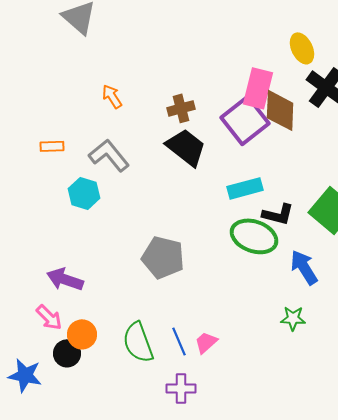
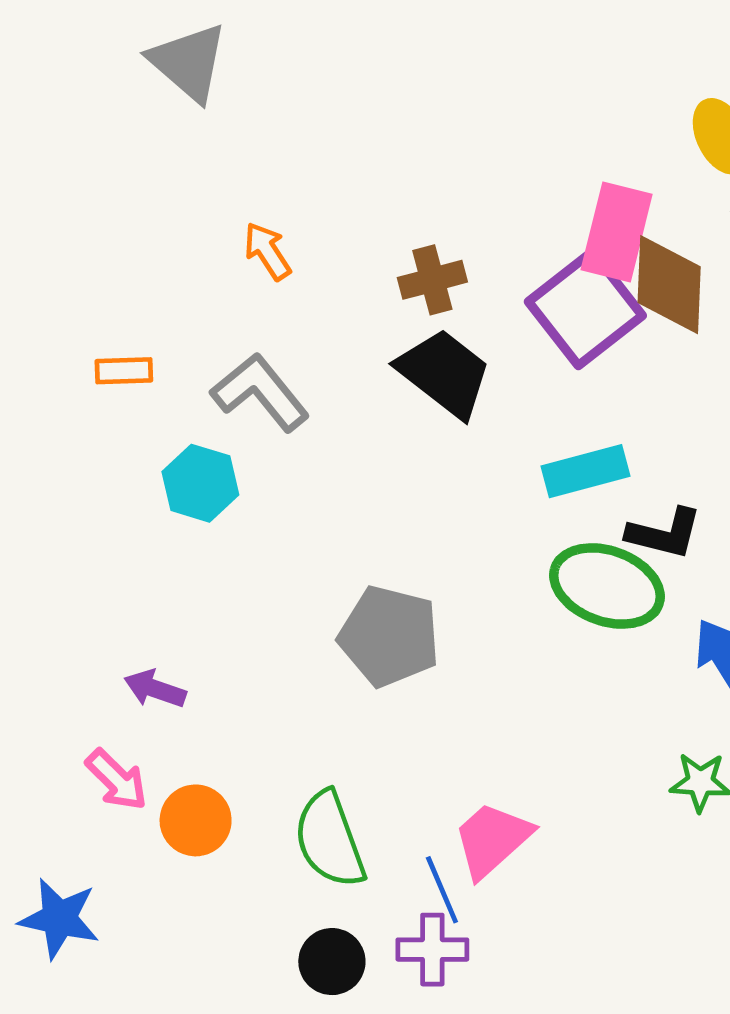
purple arrow: (65, 279) -> (155, 689), size x0.7
blue line: (179, 341) -> (442, 890), moved
pink trapezoid: (206, 342) -> (492, 840), size x1.5
black circle: (67, 353) -> (332, 962), moved

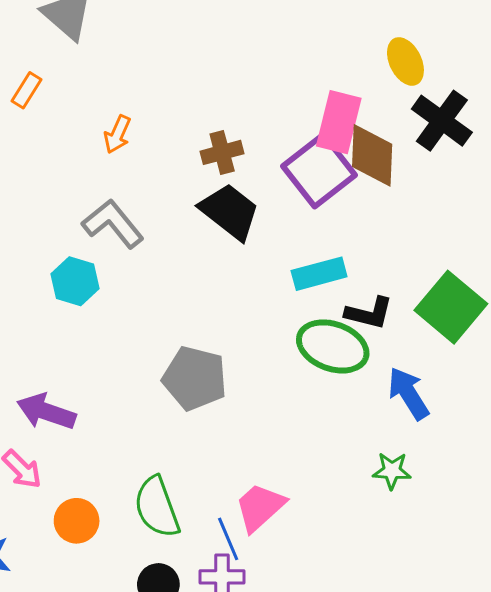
orange arrow: (267, 251) -> (117, 134), turned -123
orange rectangle: (124, 371) -> (27, 90), moved, turned -56
purple arrow: (155, 689) -> (46, 412), size x1.5
orange circle: (196, 820) -> (77, 521), moved

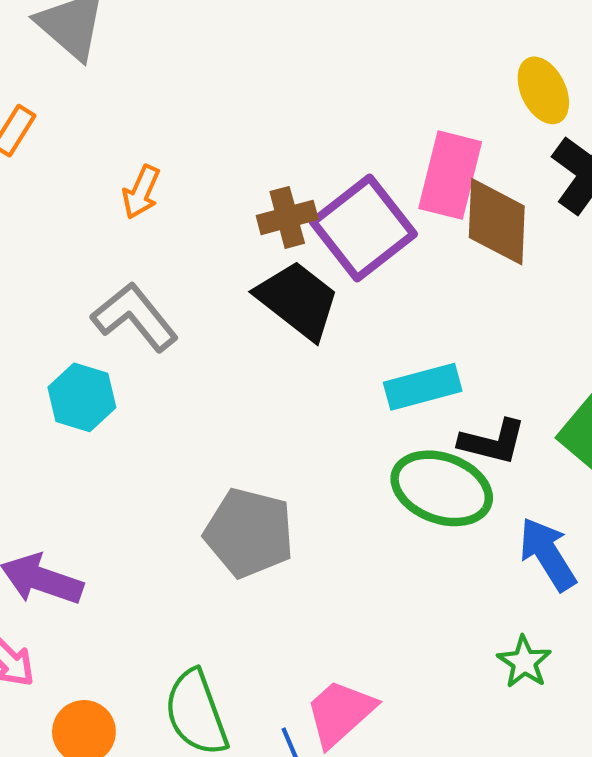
purple square: (319, 171) -> (363, 228), moved
green star: (392, 471) -> (524, 662), turned 30

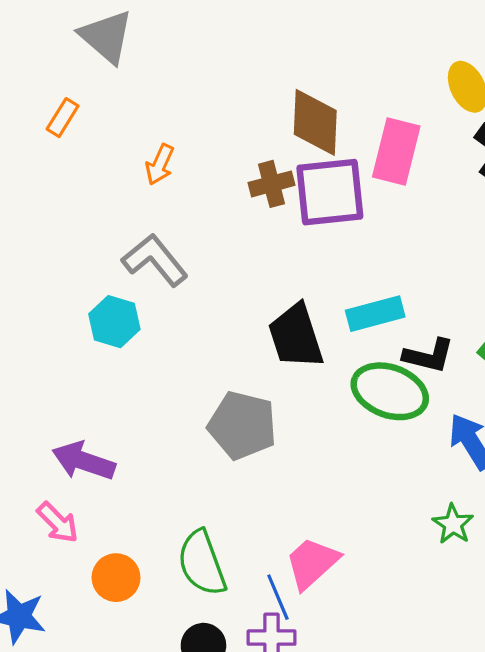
brown diamond: (497, 222) -> (315, 122), moved
purple square: (363, 228) -> (330, 192), turned 32
black trapezoid: (298, 300) -> (296, 336), moved, turned -146

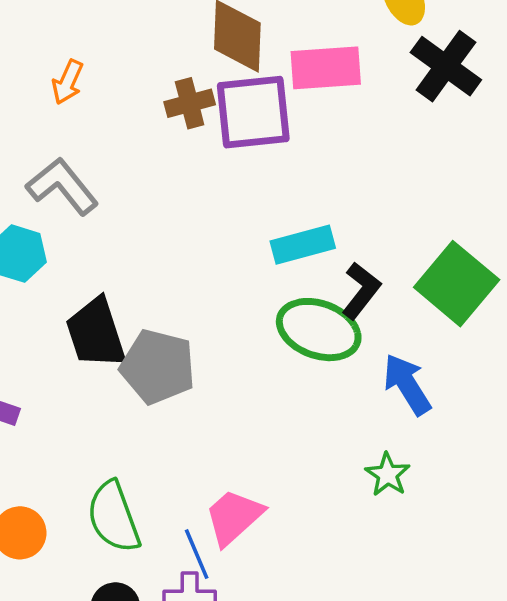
pink rectangle: (396, 152) -> (326, 68), turned 72
black trapezoid: (296, 336) -> (96, 333), moved
black L-shape: (429, 356) -> (361, 291), turned -66

